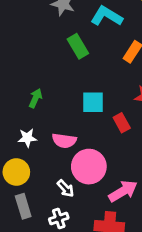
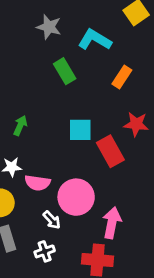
red rectangle: (122, 123) -> (110, 151), size x1.5
pink semicircle: (64, 141) -> (37, 183), moved
pink arrow: (123, 191) -> (112, 223), turned -48

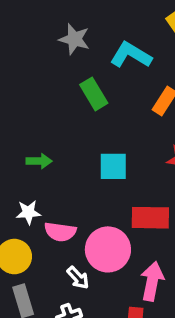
green arrow: (20, 126) -> (39, 161), turned 66
red rectangle: (110, 151) -> (150, 218), moved, turned -60

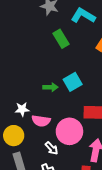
green arrow: (39, 161) -> (51, 87), moved
cyan square: (113, 166) -> (73, 82), turned -30

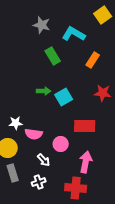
green arrow: (51, 87) -> (44, 91), moved
pink circle: (69, 131) -> (61, 144), size x0.6

